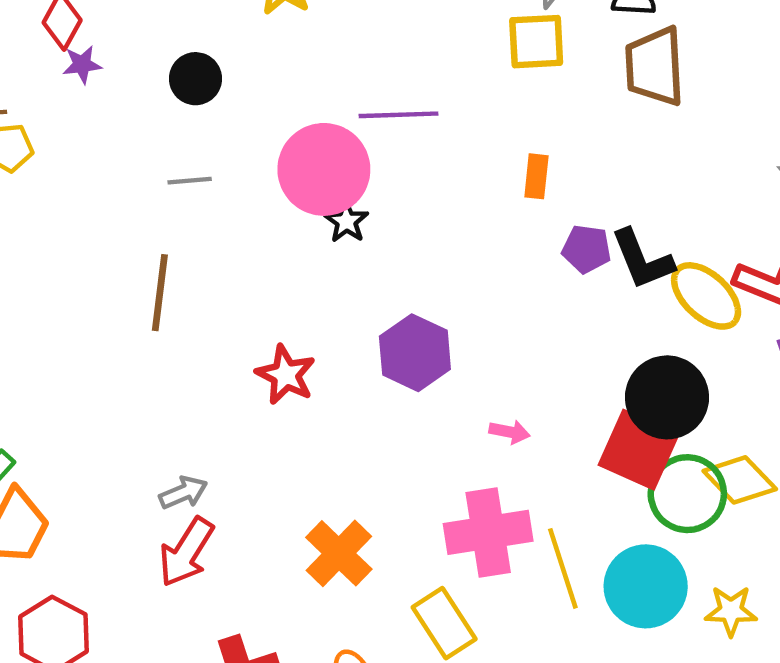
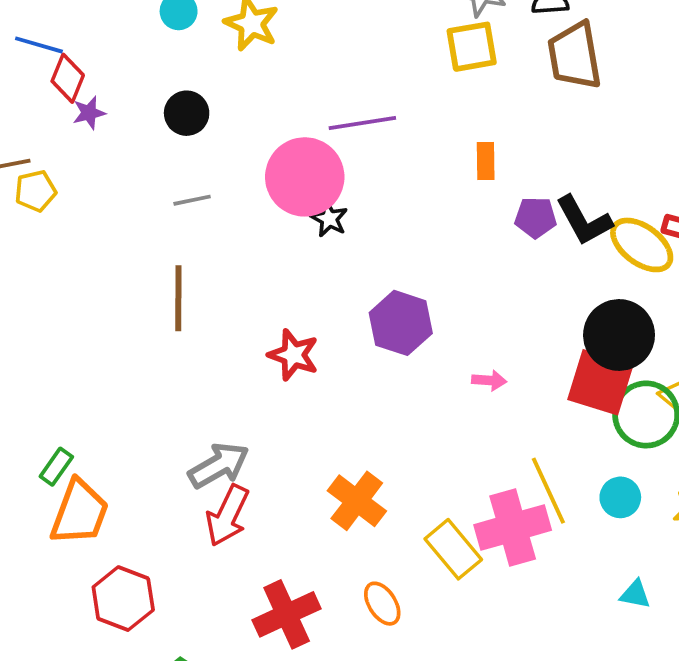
gray arrow: (183, 493) -> (219, 465), size x1.5
pink cross: (488, 532) -> (513, 527), moved
cyan circle: (646, 586) -> (620, 497), size x0.6

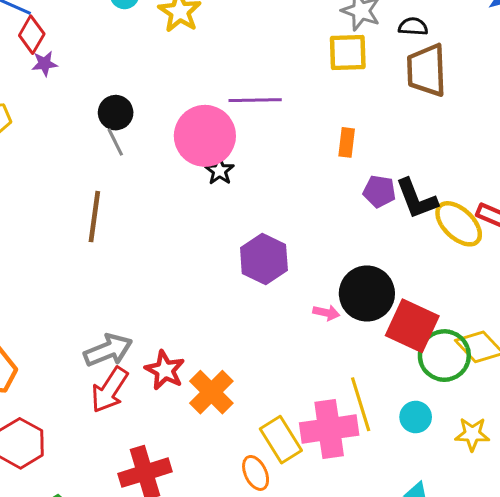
black circle: (187, 113) -> (116, 113), moved
gray line: (192, 200) -> (115, 142), turned 68
black circle: (619, 335) -> (367, 294), moved
red star: (293, 355) -> (165, 370), moved
orange ellipse: (382, 604) -> (256, 473), moved

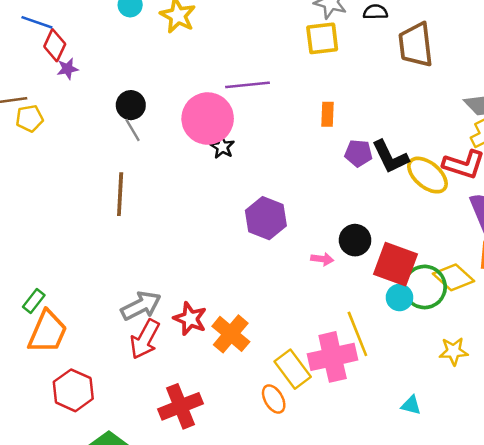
brown trapezoid: (426, 70) -> (416, 45), moved
black circle: (367, 294) -> (355, 240), size x0.7
cyan circle: (416, 417) -> (399, 297), moved

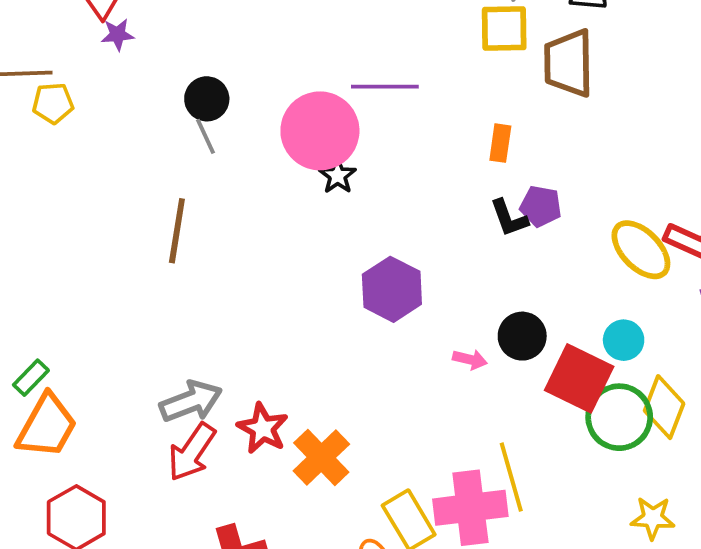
brown trapezoid: (416, 45) -> (569, 63), moved
black L-shape: (390, 157) -> (509, 218), moved, size x0.7
yellow diamond: (453, 277) -> (664, 407), turned 63
cyan circle: (399, 297) -> (624, 340), moved

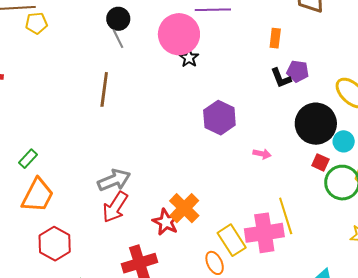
black circle: (522, 336) -> (316, 124), moved, size x1.6
green rectangle: (31, 378) -> (28, 159), moved
red square: (579, 378) -> (320, 162), size x0.5
red star: (263, 428) -> (166, 222), moved

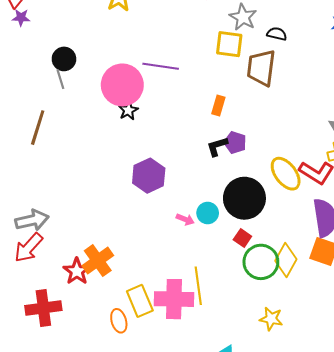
black L-shape: (281, 78) -> (217, 146), turned 85
cyan circle: (344, 141) -> (208, 213), moved

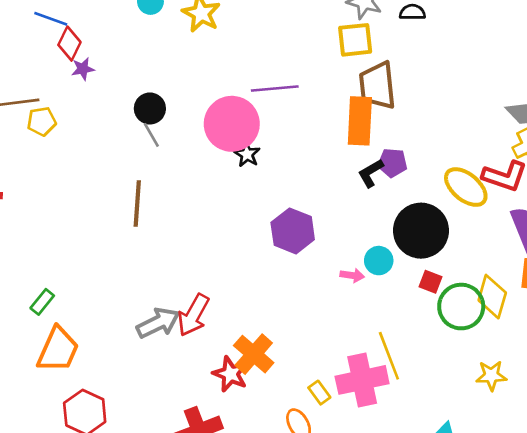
brown trapezoid: (261, 68) -> (377, 86), moved
orange rectangle: (218, 105) -> (360, 121), size x1.8
red arrow: (29, 248) -> (193, 315), moved
yellow rectangle: (140, 301) -> (319, 393), size x0.6

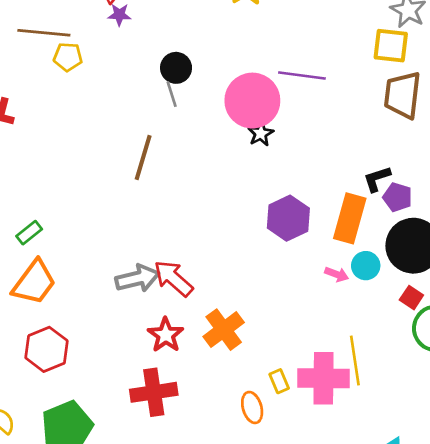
orange rectangle: (360, 121) -> (350, 218), moved
purple pentagon: (392, 163) -> (398, 197), moved
red arrow: (193, 315) -> (173, 278), turned 90
red star: (230, 374) -> (166, 335), moved

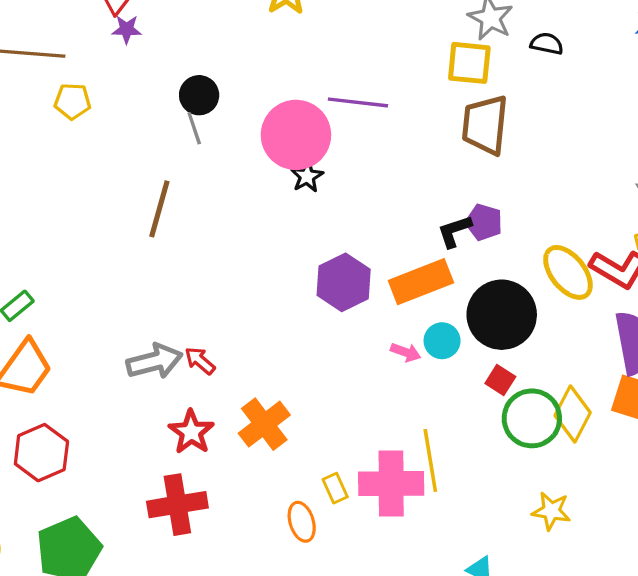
yellow pentagon: (68, 57) -> (73, 101), moved
purple pentagon: (398, 197) -> (484, 222), moved
orange rectangle: (350, 218) -> (421, 282), turned 54
red arrow: (173, 278) -> (200, 361), size x0.6

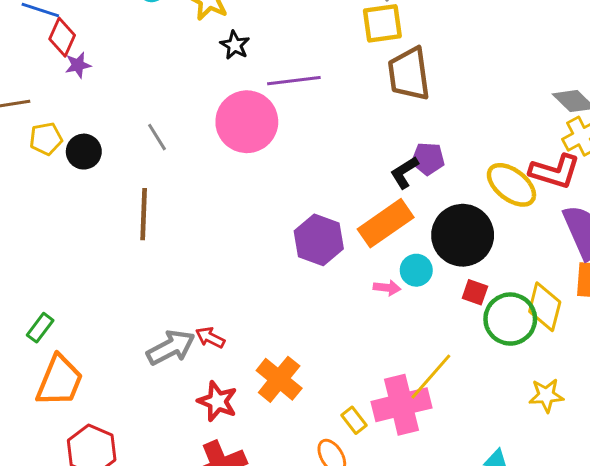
black circle: (199, 95) -> (84, 152), moved
black star: (307, 176) -> (235, 45), moved
yellow line: (430, 460) -> (431, 377), turned 64

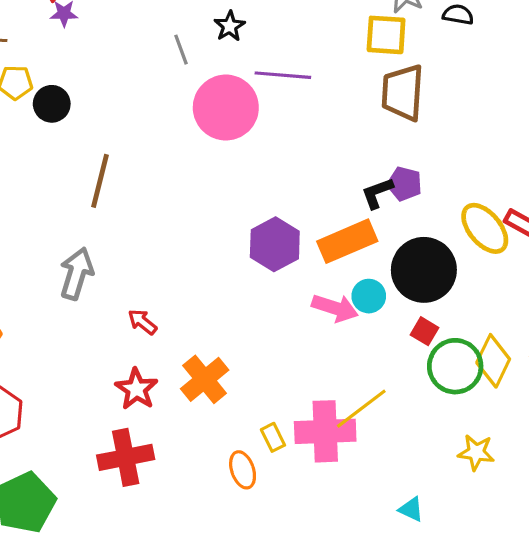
gray line: (157, 137) -> (181, 50), moved
pink arrow: (387, 288) -> (335, 308), size x1.6
gray arrow: (171, 347) -> (77, 274), moved, turned -57

